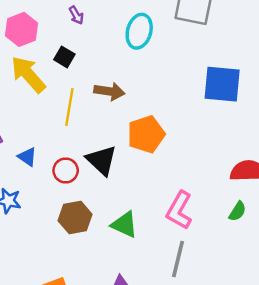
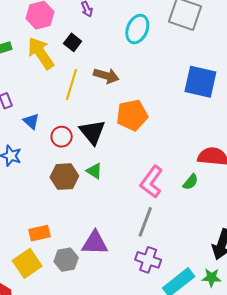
green semicircle: (237, 211) -> (190, 182), moved
green triangle: (124, 225) -> (94, 171), moved, size x0.7

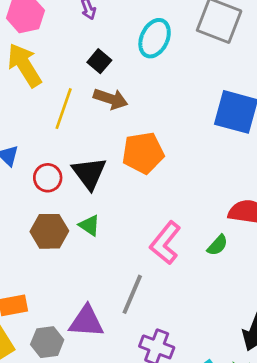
black square: (73, 42) -> (99, 61), moved
gray line: (145, 222) -> (132, 294), moved

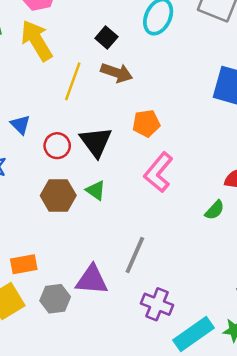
orange pentagon: (143, 153) -> (146, 123), size x0.7
pink L-shape: (165, 243) -> (158, 172), moved

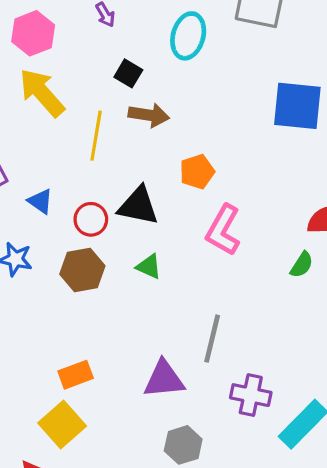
black triangle: (96, 142) -> (138, 206), turned -32
brown hexagon: (58, 195) -> (82, 270), moved
gray hexagon: (55, 299) -> (183, 445), moved

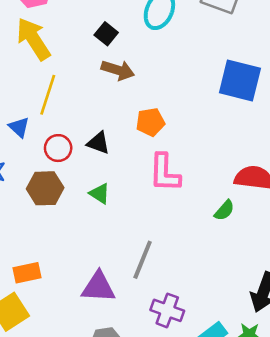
yellow line: (96, 136) -> (48, 95), moved
black triangle: (138, 206) -> (98, 143), size x0.7
pink L-shape: (223, 230) -> (165, 173), turned -36

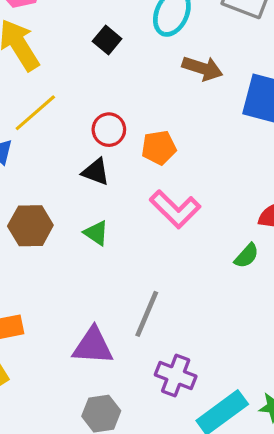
brown arrow: (118, 70) -> (202, 68), moved
yellow line: (48, 95) -> (35, 113), turned 30
red circle: (58, 148) -> (109, 130), moved
pink L-shape: (165, 173) -> (175, 209), turned -48

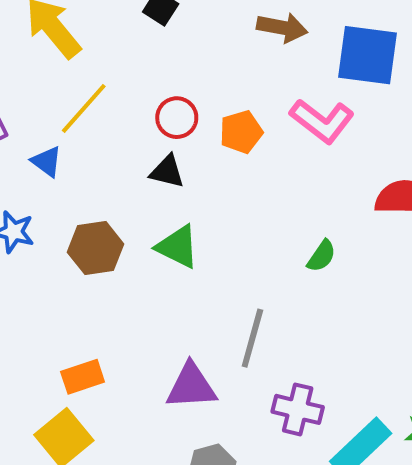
pink L-shape: (175, 209) -> (322, 121), moved
green triangle: (96, 233) -> (178, 247), size x1.4
green semicircle: (247, 256) -> (322, 256), moved

